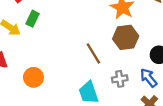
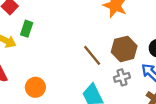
brown hexagon: (126, 37) -> (124, 49), moved

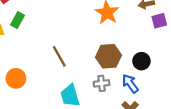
brown line: (92, 55) -> (59, 56), moved

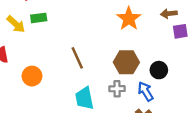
green rectangle: (17, 20) -> (39, 18), turned 49

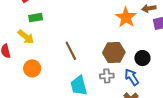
orange star: (129, 19) -> (126, 17), moved
yellow arrow: (16, 24) -> (26, 37), moved

